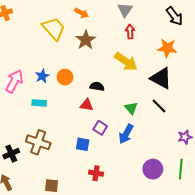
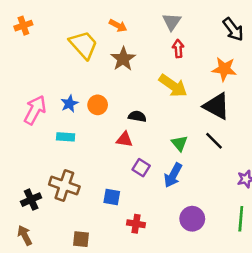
blue square: (83, 144) -> (112, 197), moved
purple circle: (153, 169) -> (192, 219), moved

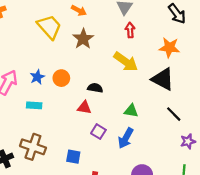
black line: (214, 141) -> (174, 114), moved
green triangle: (179, 143) -> (131, 111), turned -40

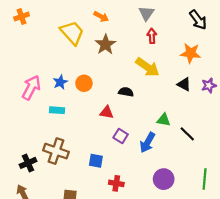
black triangle: (163, 79) -> (184, 84), size x0.6
black semicircle: (95, 88) -> (126, 92), moved
green triangle: (131, 111) -> (164, 120), moved
black line: (174, 114) -> (187, 134), moved
purple star: (188, 141) -> (209, 85), moved

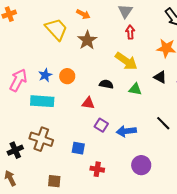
cyan rectangle: (57, 110) -> (42, 101), size x1.6
green triangle: (164, 120) -> (135, 89), moved
blue arrow: (147, 142) -> (126, 131), turned 54

